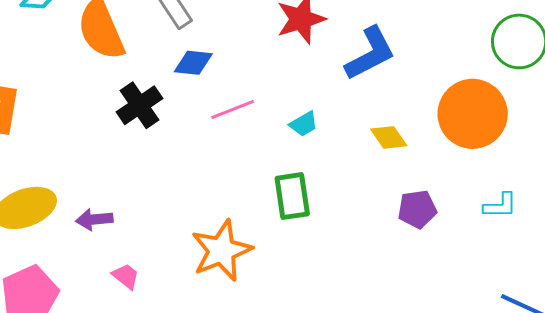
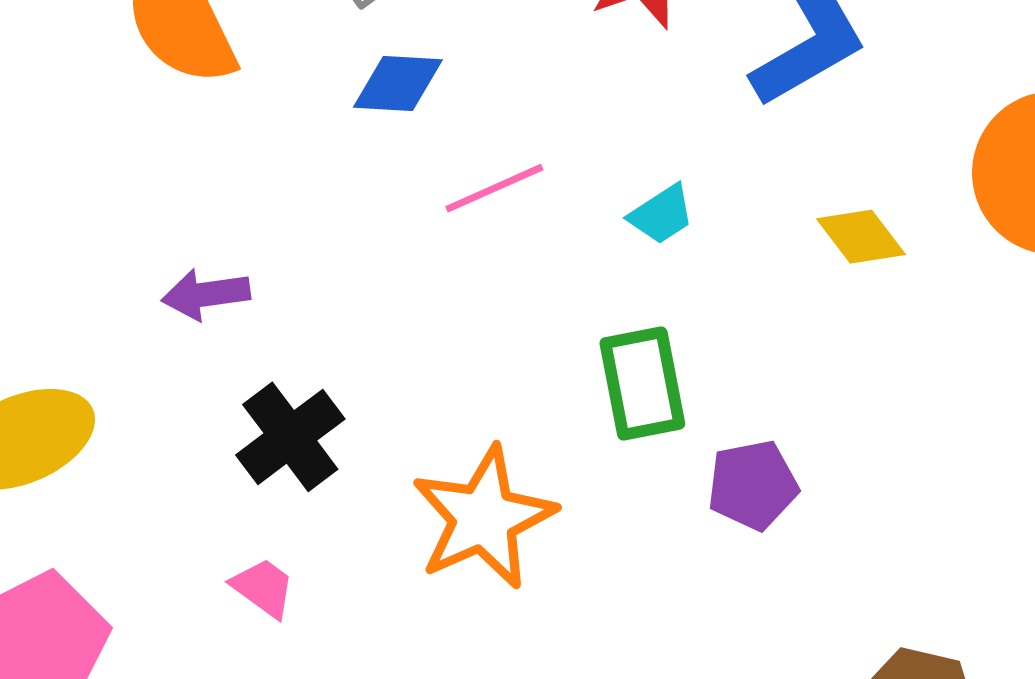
black cross: (140, 105) -> (290, 437), moved
purple pentagon: (417, 209) -> (753, 485), moved
purple arrow: (94, 219) -> (206, 294), moved

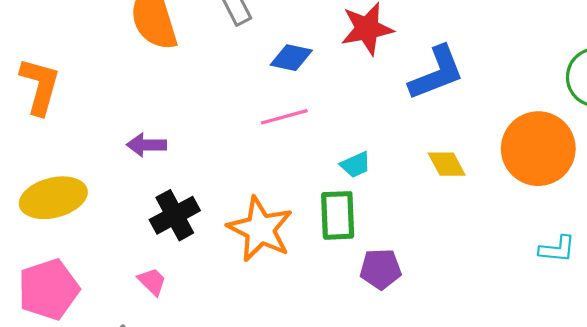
blue diamond: (398, 84) -> (291, 58), moved
cyan trapezoid: (661, 214) -> (356, 165), moved
orange star: (484, 518) -> (260, 229), moved, turned -30

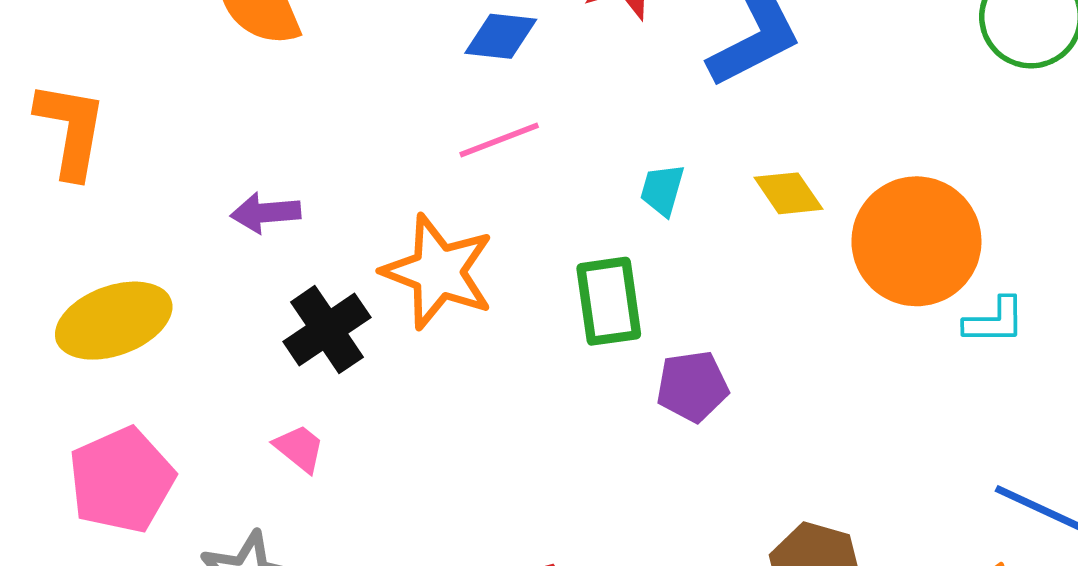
orange circle: (538, 149) -> (916, 241), moved
cyan trapezoid: (356, 165) -> (662, 190), moved, turned 136
orange star: (260, 229) -> (438, 272), moved

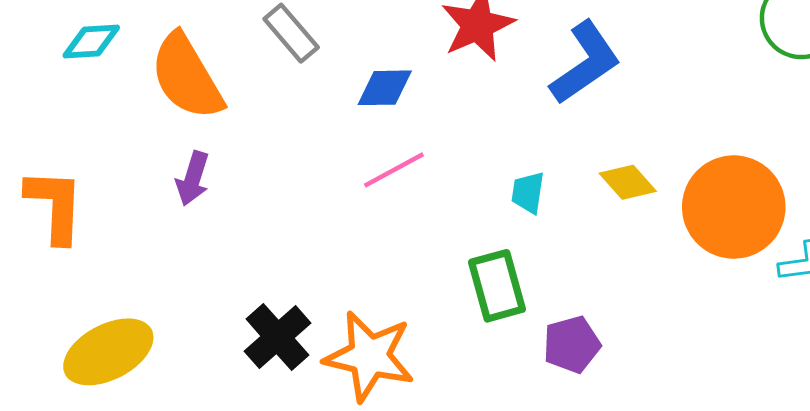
purple arrow: (266, 213) -> (193, 179), moved, turned -60
orange star: (438, 272) -> (369, 356), moved

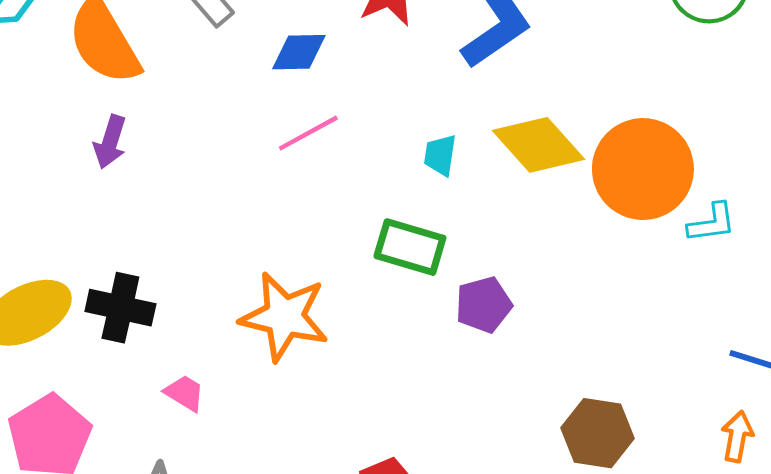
yellow diamond: (628, 182) -> (539, 145), size x1.6
green rectangle: (497, 286) -> (410, 247), turned -58
black cross: (278, 337) -> (120, 308), moved, turned -36

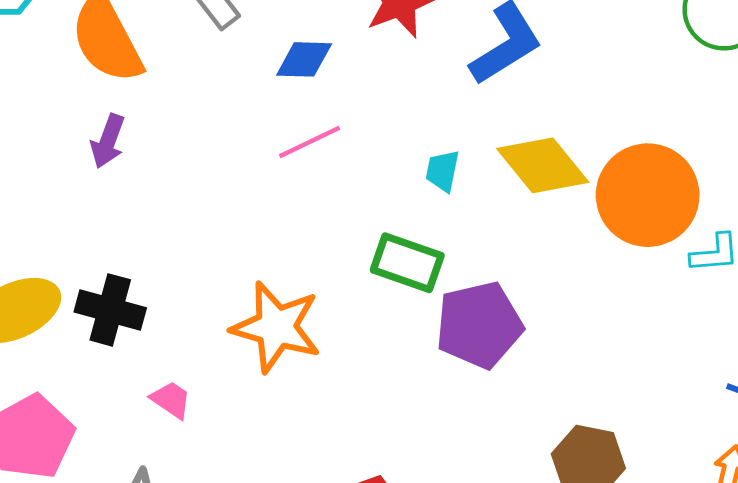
purple pentagon: (484, 305) -> (479, 325), size x1.5

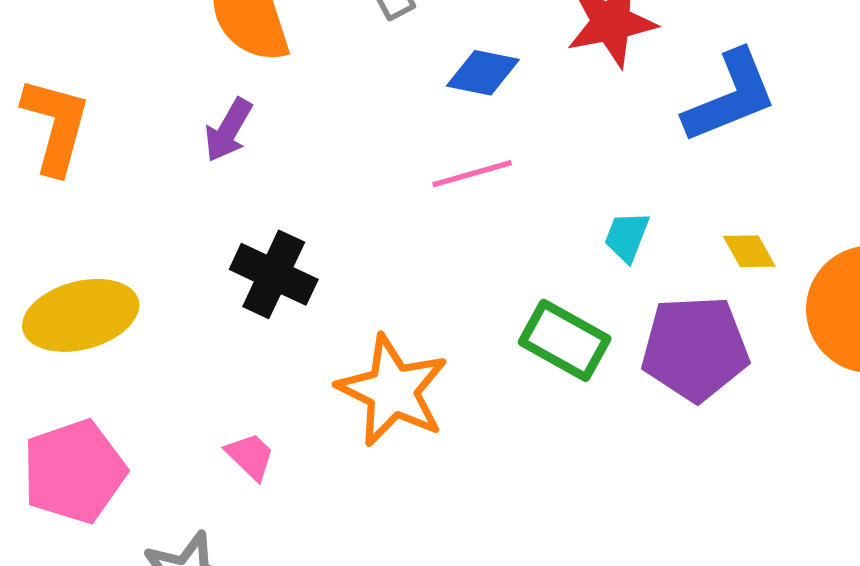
yellow diamond: (543, 165) -> (749, 251), size x0.5
black cross: (110, 310) -> (274, 274), moved
purple pentagon: (479, 325) -> (695, 348), moved

